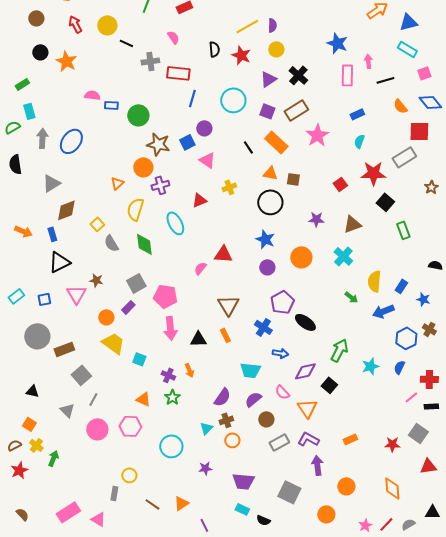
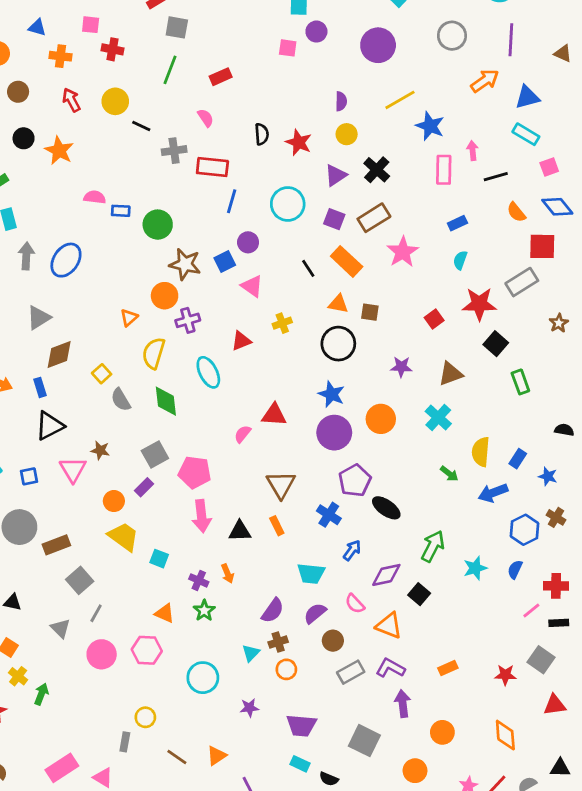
yellow line: (247, 26) -> (400, 100), moved
purple circle: (267, 267) -> (334, 433), size x1.6
blue arrow: (280, 353) -> (352, 550), turned -63
orange triangle: (307, 408) -> (389, 626), turned -35

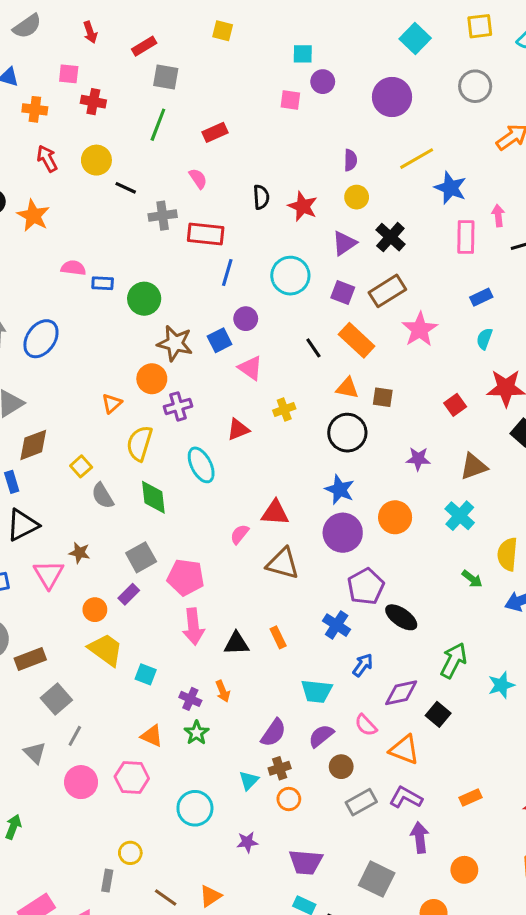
brown triangle: (281, 485) -> (283, 563), moved, turned -44

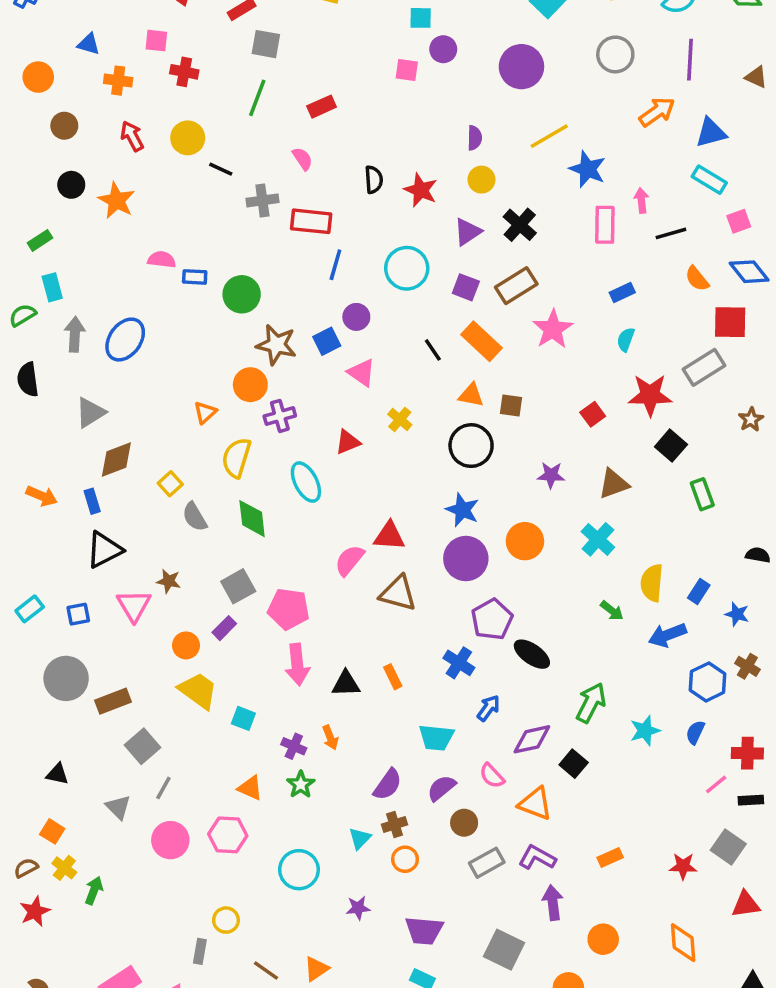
yellow cross: (284, 410) -> (400, 419), turned -30
pink semicircle: (240, 534) -> (349, 560), size x1.4

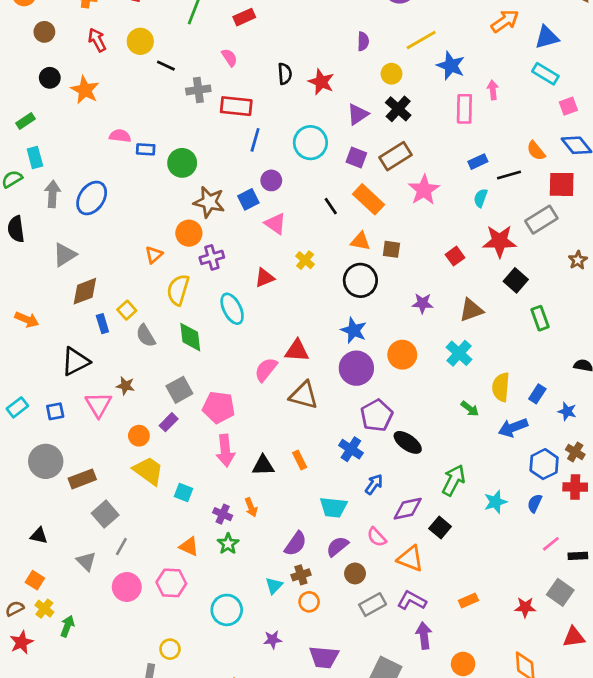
yellow circle: (481, 180) -> (391, 74), moved
black line: (671, 233) -> (509, 175), moved
blue rectangle: (92, 501) -> (102, 324), moved
red cross: (747, 753) -> (575, 487), moved

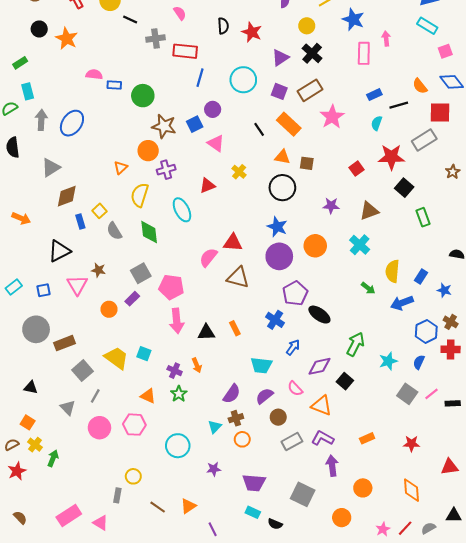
yellow trapezoid: (148, 471) -> (116, 358), moved
gray square: (560, 592) -> (407, 394), moved

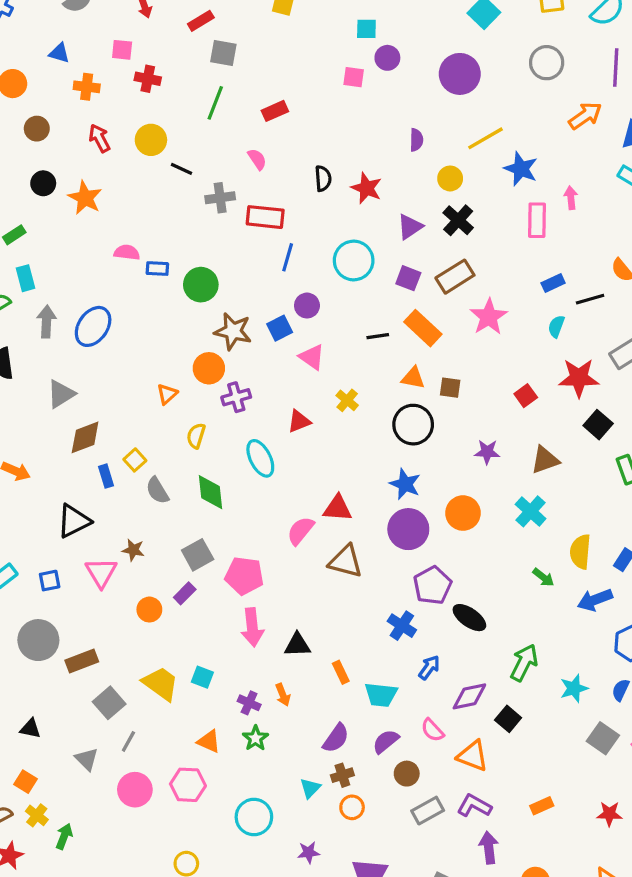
black line: (259, 129) -> (378, 336), turned -64
yellow semicircle: (140, 195) -> (196, 436), size x0.7
orange rectangle: (235, 328) -> (341, 672), moved

